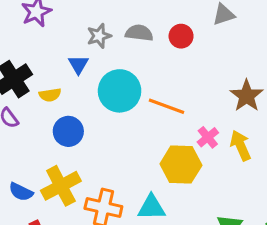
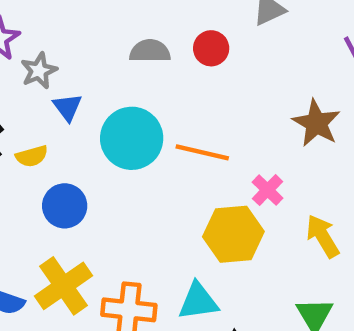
gray star: (99, 36) -> (39, 71), moved
yellow arrow: (241, 145) -> (323, 236), moved

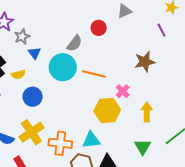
gray semicircle: (150, 51) -> (75, 43), moved, turned 126
brown star: (316, 123) -> (145, 62), turned 30
yellow arrow: (323, 236) -> (147, 112), turned 30

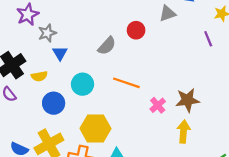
brown star: (145, 62) -> (187, 100), moved
cyan circle: (63, 67) -> (83, 84), moved, size x0.7
yellow hexagon: (107, 110) -> (95, 129), moved

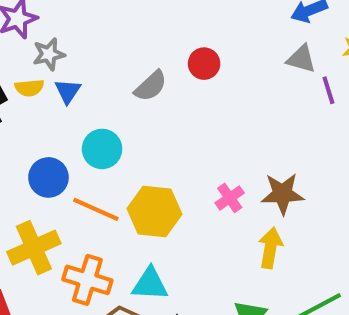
gray triangle: (167, 13) -> (301, 59), moved, turned 30
yellow semicircle: (39, 76) -> (29, 88), moved
orange line: (126, 83) -> (96, 209), moved
yellow hexagon: (95, 129) -> (154, 211), moved

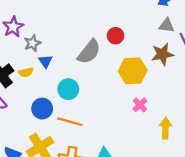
gray semicircle: (151, 86) -> (89, 52), size x1.4
yellow semicircle: (29, 88) -> (26, 72), moved
brown star: (282, 194) -> (162, 54), moved
yellow hexagon: (154, 211) -> (133, 71), moved

